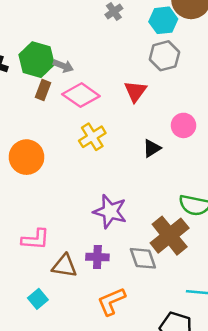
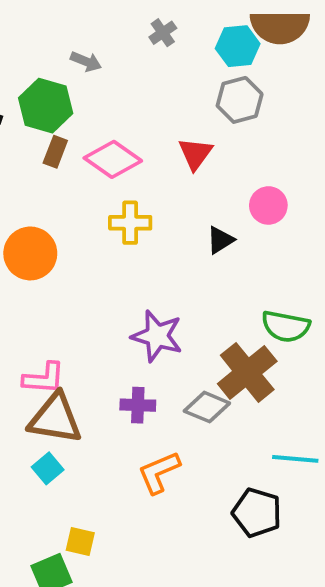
gray arrow: (63, 66) -> (86, 61), moved
yellow cross: (92, 137) -> (130, 223), turned 32
gray diamond: (143, 258) -> (207, 407), turned -48
brown triangle: (64, 266) -> (55, 419), moved, size x1.4

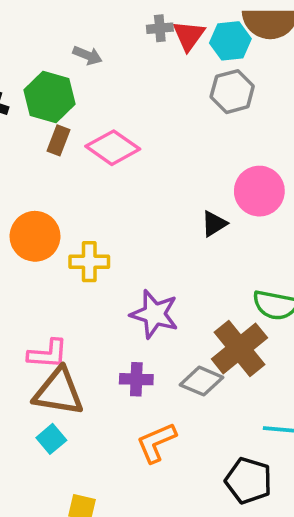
gray cross: (163, 33) -> (160, 28), turned 30
red triangle: (195, 154) -> (189, 35), moved
pink circle: (268, 205) -> (259, 191), size x1.4
yellow cross: (130, 223) -> (89, 262), moved

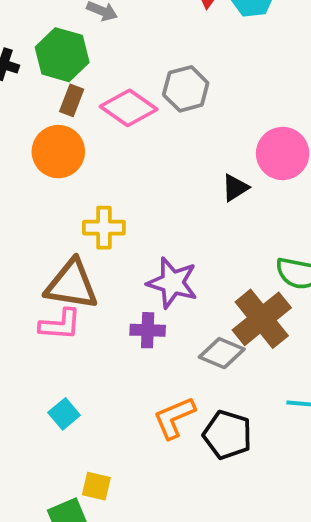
gray hexagon: (232, 92) -> (186, 89), moved
orange circle: (35, 236) -> (58, 152), moved
purple cross: (136, 379) -> (148, 330), moved
brown triangle: (59, 392) -> (72, 285), moved
black pentagon: (248, 481) -> (227, 435), moved

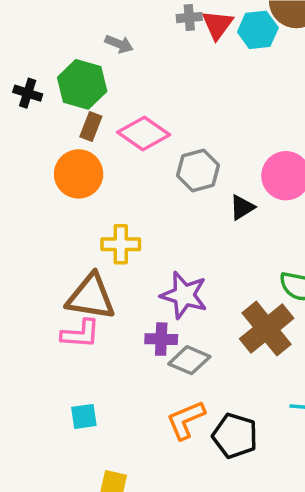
gray hexagon: (186, 89) -> (198, 170), moved
gray diamond: (222, 353) -> (189, 360), moved
cyan square: (64, 414) -> (84, 416), turned 32

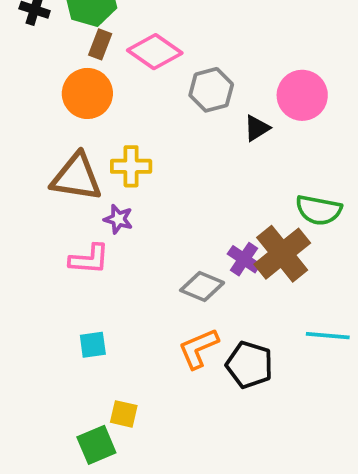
purple star: (184, 295) -> (118, 219), moved, size x0.6
brown triangle: (91, 297) -> (76, 177), moved
purple cross: (161, 339) -> (244, 259), moved, turned 32

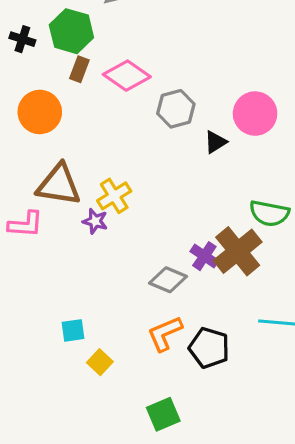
orange circle: (87, 93) -> (40, 112), moved
yellow cross: (131, 166) -> (114, 196), moved, turned -32
pink L-shape: (89, 259) -> (26, 224), moved
yellow square: (124, 414) -> (100, 362), moved, turned 30
green square: (96, 445) -> (163, 414), moved

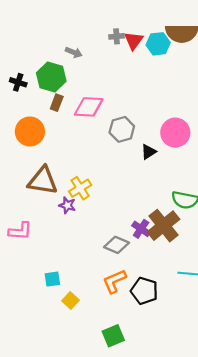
pink diamond: (127, 76) -> (89, 107), turned -32
pink L-shape: (26, 224) -> (20, 231), moved

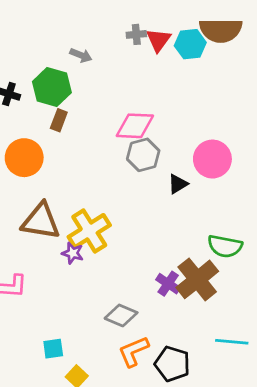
pink diamond: (89, 107) -> (135, 126), moved
yellow cross: (80, 188) -> (89, 231), size x1.4
gray diamond: (117, 245) -> (121, 315), moved

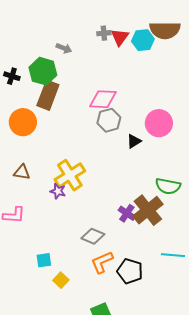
brown rectangle: (59, 120) -> (48, 95), size x1.8
brown triangle: (41, 221) -> (22, 172), moved, size x0.6

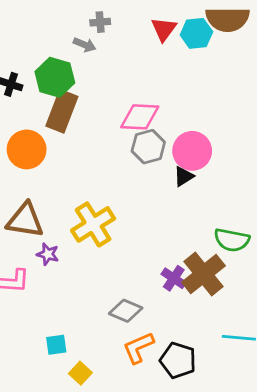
gray cross: (104, 33) -> (100, 22), moved
pink circle: (159, 123) -> (192, 151), moved
brown triangle: (22, 172) -> (25, 220), size x1.6
purple star: (58, 191) -> (48, 254), moved

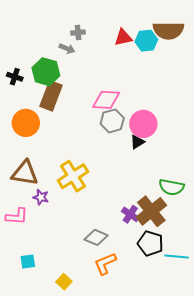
red triangle: (164, 29) -> (123, 38), turned 42
cyan square: (56, 345) -> (28, 262), moved
black pentagon: (178, 360) -> (150, 243), moved

